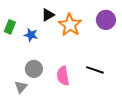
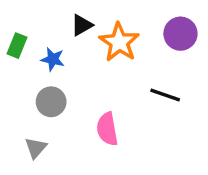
gray circle: (34, 69) -> (51, 102), moved
black line: (95, 70) -> (165, 95), moved

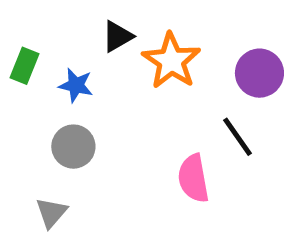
purple circle: (180, 34) -> (259, 73), moved
black line: (165, 95) -> (237, 137), turned 36
pink semicircle: (107, 129) -> (193, 178), moved

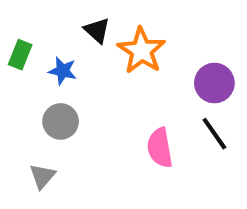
black triangle: (117, 36) -> (97, 30), turned -48
purple circle: (259, 73) -> (214, 83), moved
black line: (237, 137) -> (214, 134), moved

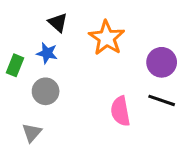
black triangle: (97, 30) -> (58, 23), moved
green rectangle: (20, 55) -> (15, 65), moved
black line: (214, 134) -> (162, 100), turned -36

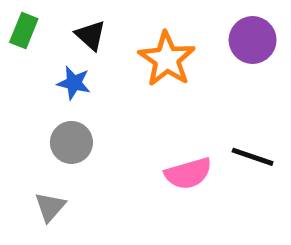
purple circle: (162, 62) -> (253, 40), moved
green rectangle: (15, 65) -> (24, 30), moved
pink semicircle: (120, 111) -> (188, 173), turned -96

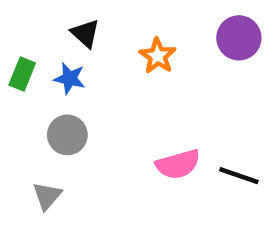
green rectangle: (24, 30) -> (22, 74), moved
orange star: (167, 59) -> (158, 56), size x0.7
black line: (253, 157) -> (239, 176), moved

